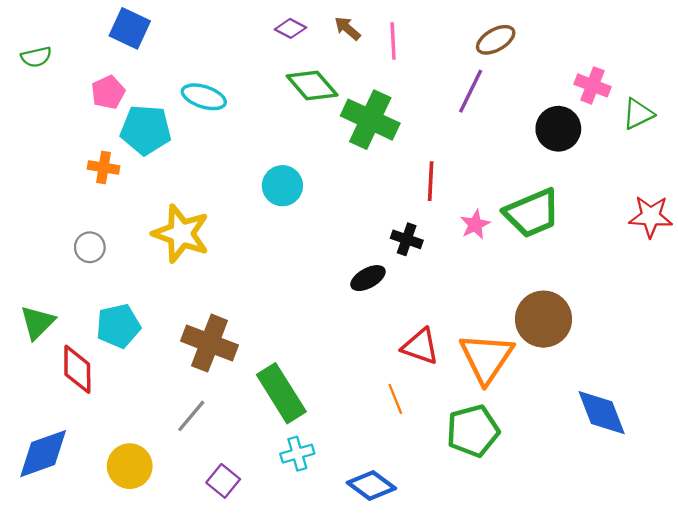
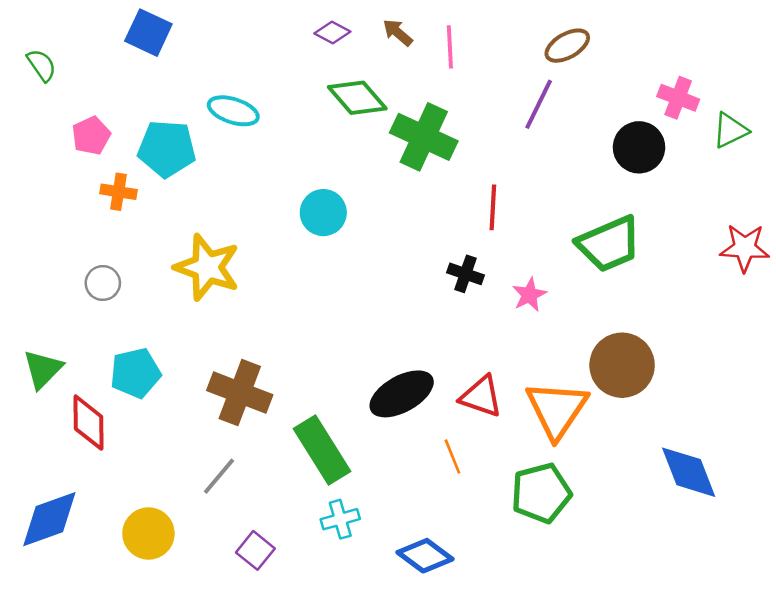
green semicircle: (36, 57) -> (41, 65), turned -112
pink pentagon: (108, 92) -> (91, 136), moved
pink star: (475, 224) -> (529, 295), moved
black ellipse: (368, 278) -> (402, 394), moved, size x1.6

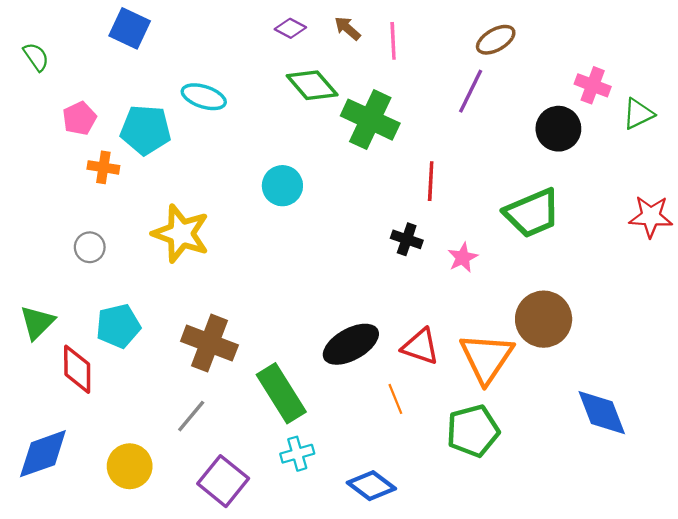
purple square: (255, 550) -> (223, 481), size x1.5

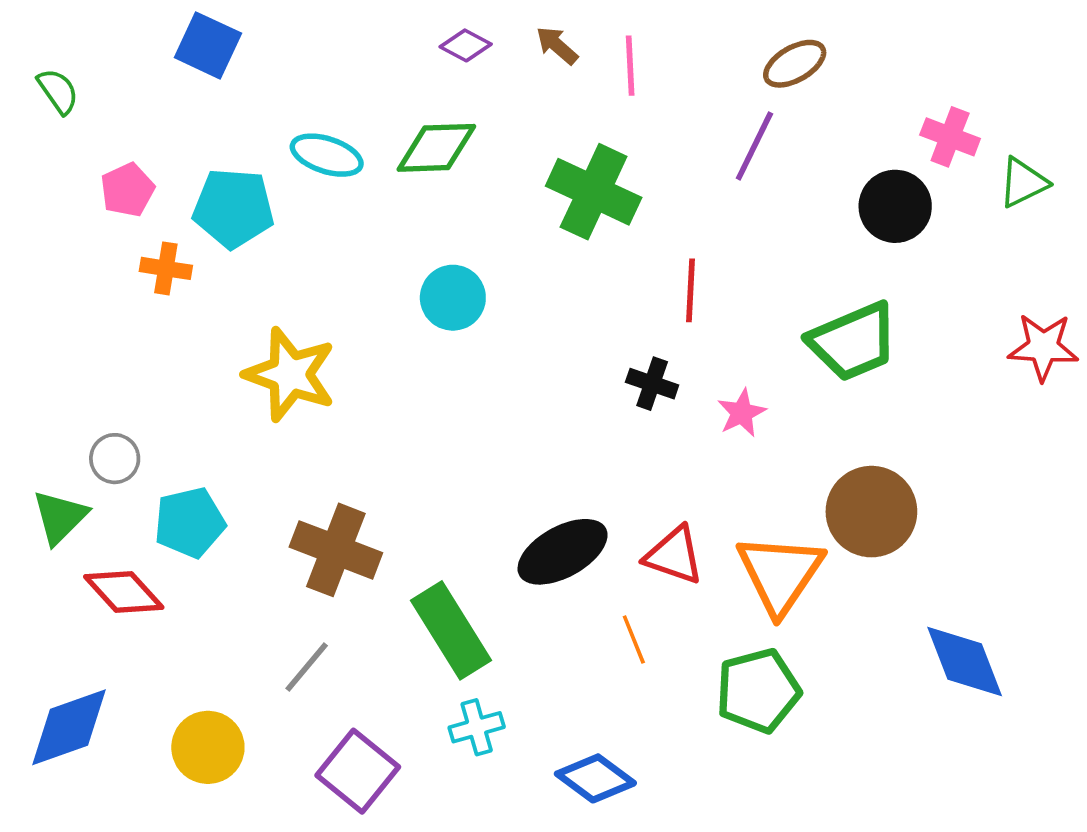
green diamond: (312, 85) -> (436, 148), moved, turned -51
gray circle: (90, 247) -> (115, 459), moved
red diamond: (77, 369) -> (124, 592), turned -42

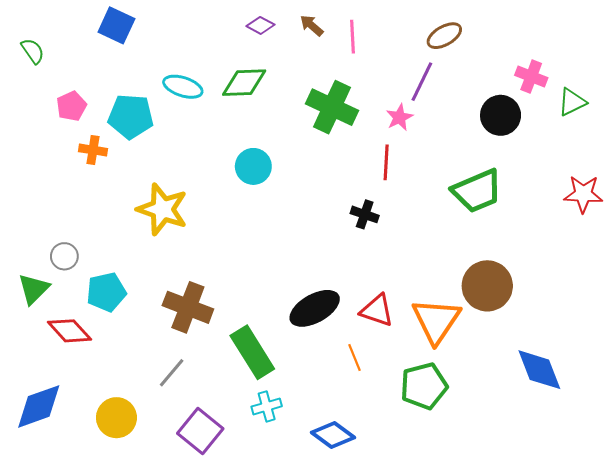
pink star: (742, 413) -> (399, 117), moved

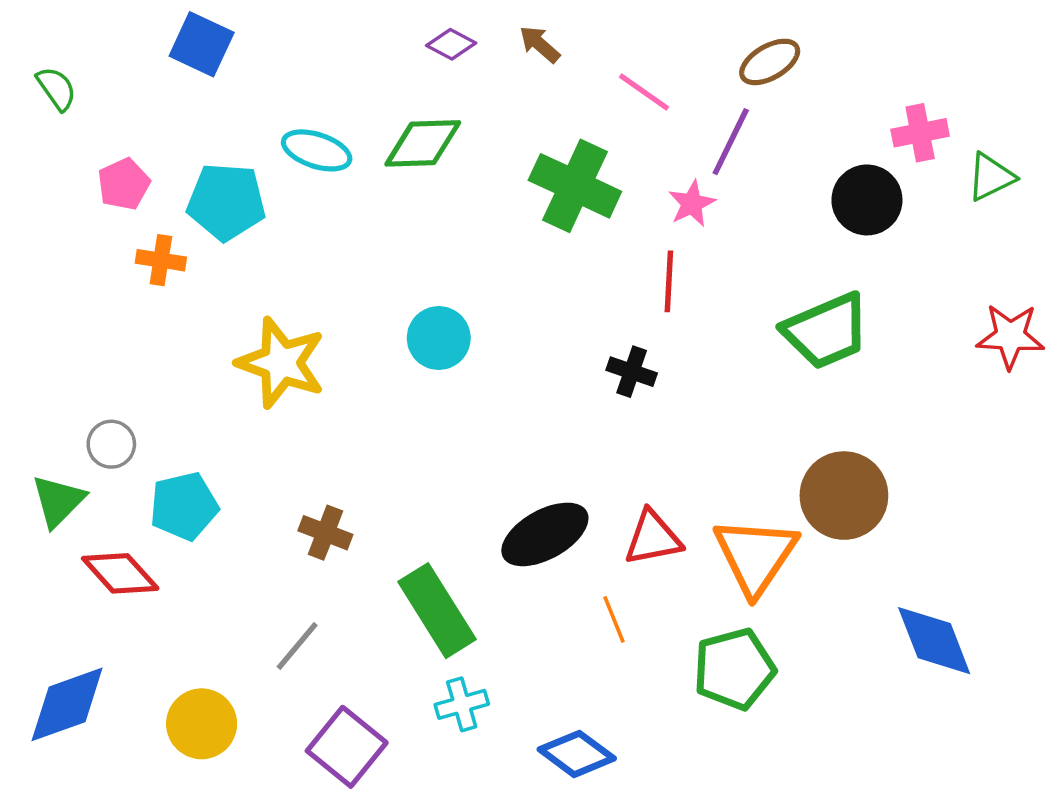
pink line: (352, 37) -> (644, 92), moved, turned -52
pink cross: (531, 76) -> (920, 133), turned -32
cyan circle: (253, 166) -> (439, 338), moved
brown cross: (188, 307) -> (325, 533), size x0.6
red triangle: (377, 310) -> (653, 538), turned -30

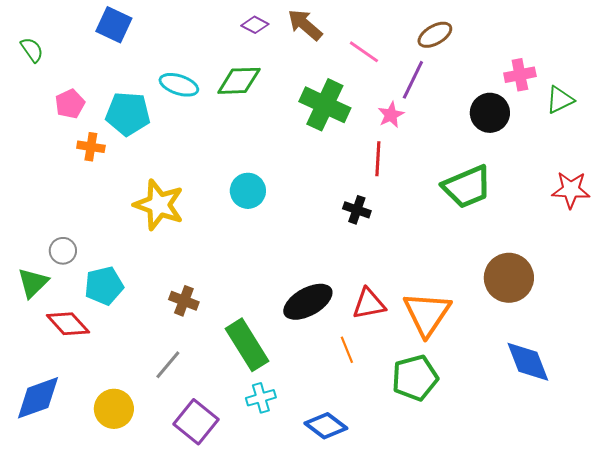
brown arrow: (540, 44) -> (305, 25), size x1.5
brown circle: (844, 496) -> (509, 278), moved

